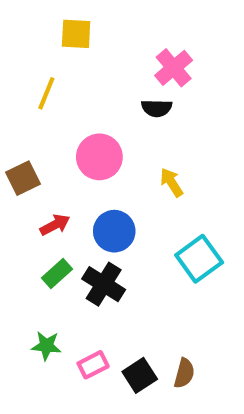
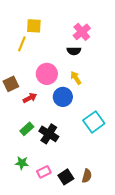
yellow square: (76, 34) -> (34, 26), moved
yellow arrow: (172, 182) -> (76, 78), moved
red arrow: (55, 225) -> (30, 98), moved
blue circle: (114, 231) -> (63, 97), moved

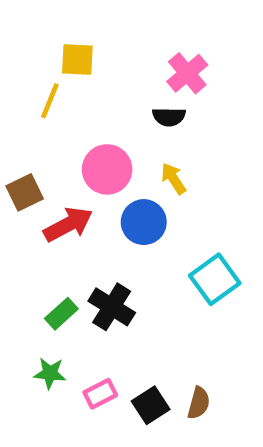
red arrow: (30, 98) -> (68, 224), size x1.5
green rectangle: (27, 129) -> (61, 314), moved

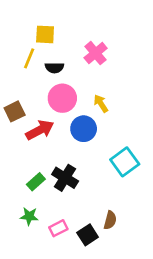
pink cross: (187, 73) -> (96, 53), moved
black semicircle: (169, 117) -> (54, 68), moved
brown semicircle: (199, 403) -> (110, 220), moved

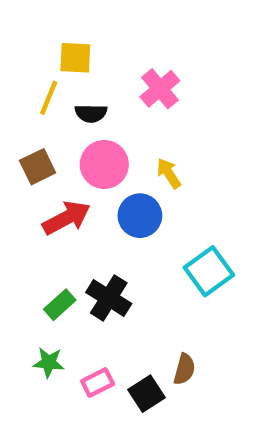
brown square: (15, 111) -> (38, 167), moved

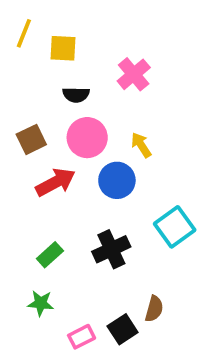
yellow line: (49, 98) -> (24, 33), moved
black cross: (109, 298) -> (111, 249), moved, turned 33
pink rectangle: (98, 383) -> (82, 337), moved

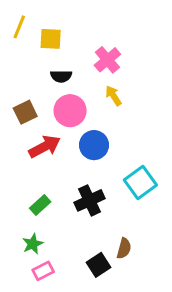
yellow arrow: (141, 145) -> (113, 96), moved
green star: (41, 303) -> (33, 244), turned -30
pink rectangle: (82, 337) -> (43, 271), moved

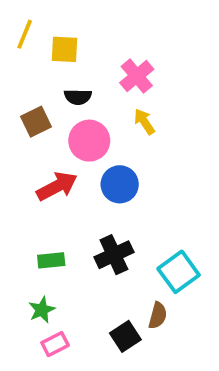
brown square: (25, 112) -> (36, 122), moved
cyan square: (140, 183) -> (179, 272), moved
green rectangle: (40, 205) -> (51, 260), turned 36

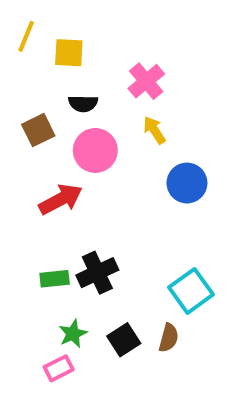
blue circle: (120, 184) -> (187, 183), moved
black cross: (114, 255) -> (97, 273), moved
green star: (42, 310) -> (73, 334), moved
black square: (125, 336) -> (124, 340), moved

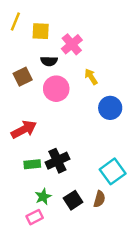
pink cross: (146, 81) -> (72, 44), moved
red arrow: (61, 199) -> (24, 129), moved

